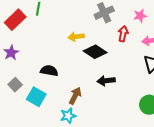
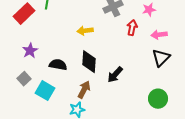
black diamond: (95, 52) -> (89, 62), moved, turned 60
purple star: (11, 53) -> (30, 51), moved
black arrow: (106, 81) -> (115, 75), turned -42

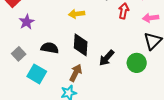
purple star: (30, 51) -> (27, 22), moved
gray square: (24, 79) -> (19, 54), moved
green circle: (158, 99) -> (137, 63), moved

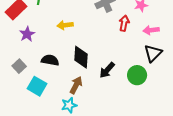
yellow arrow: (77, 14) -> (65, 25), moved

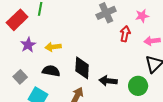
yellow arrow: (65, 25) -> (53, 47), moved
black arrow: (107, 70) -> (108, 81), turned 54

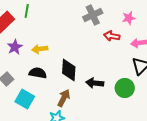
red arrow: (125, 34) -> (112, 36), turned -91

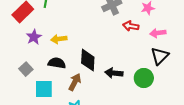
brown arrow: (64, 98) -> (75, 82), moved
cyan square: (25, 99) -> (44, 89), turned -30

